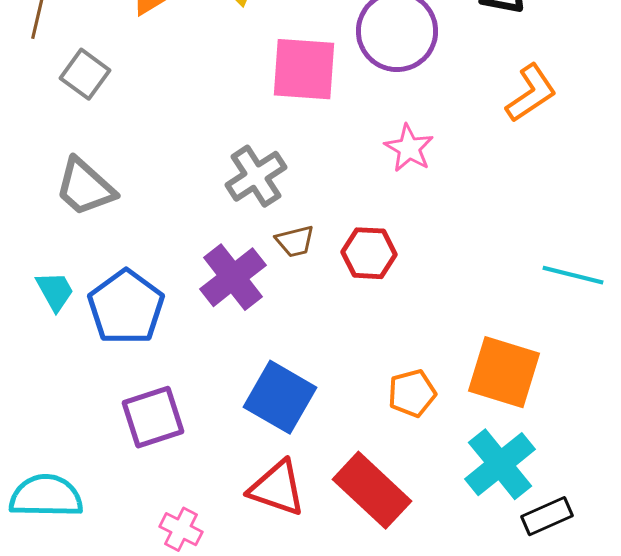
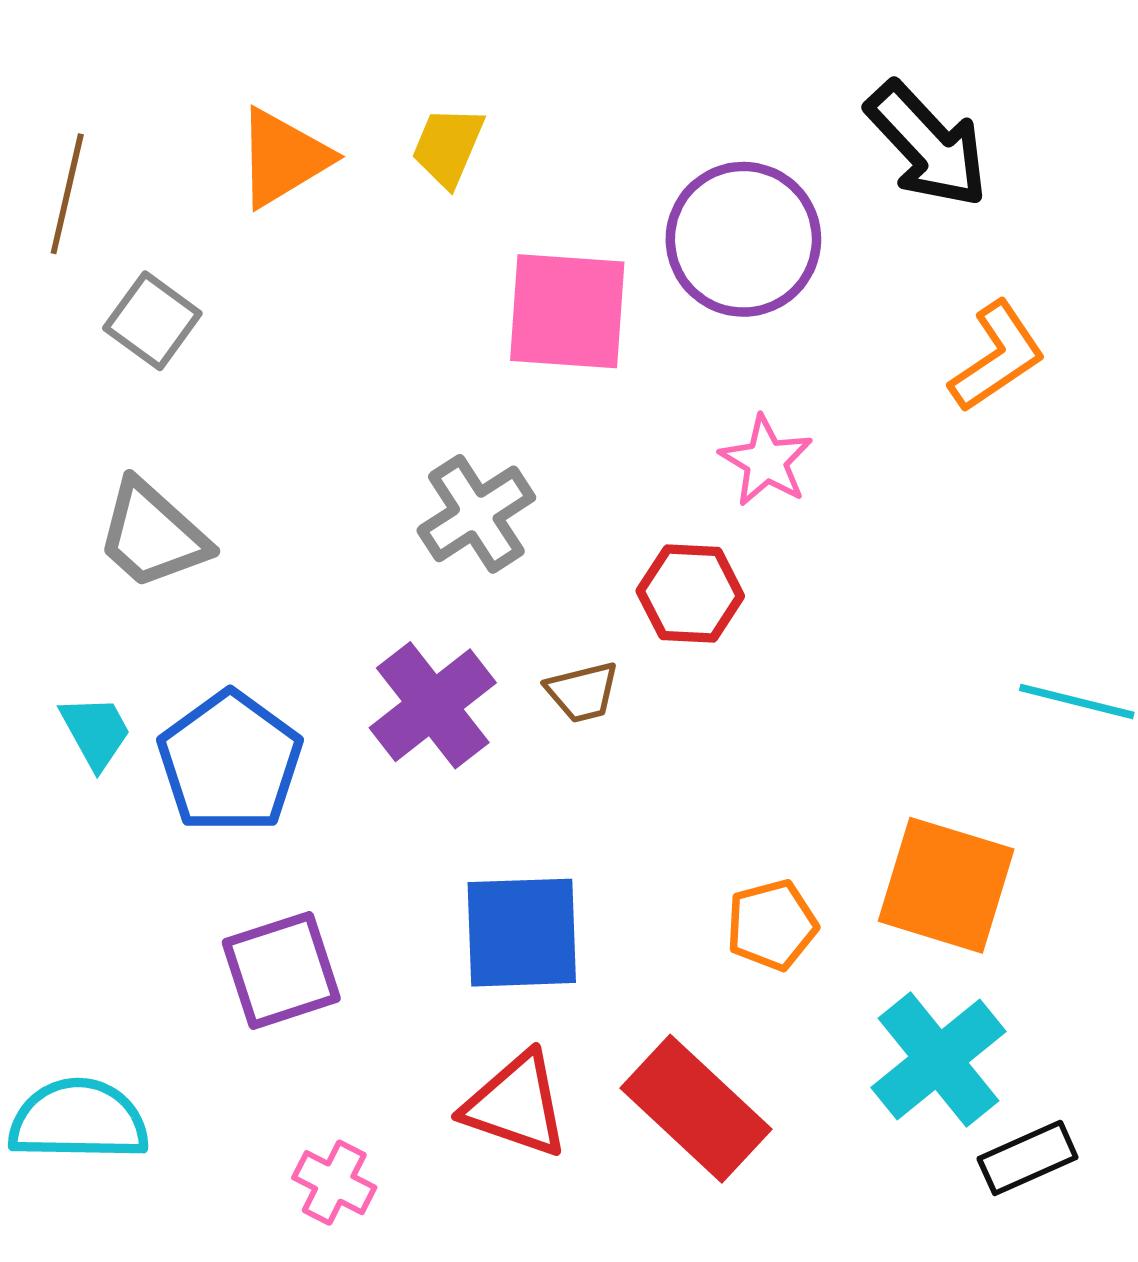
brown trapezoid: (295, 241) -> (582, 692), moved
red hexagon: (369, 253) -> (690, 593), moved
blue square: (280, 397) -> (522, 933), turned -32

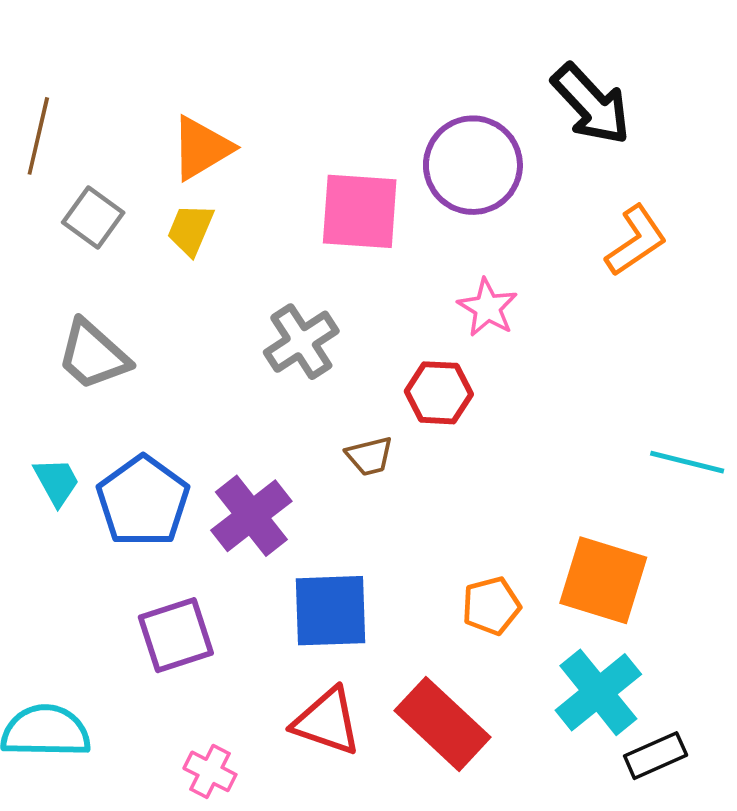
yellow trapezoid: (448, 146) -> (191, 230), moved
orange triangle: (283, 158) -> (201, 148), moved
purple cross: (433, 705) -> (251, 516), moved

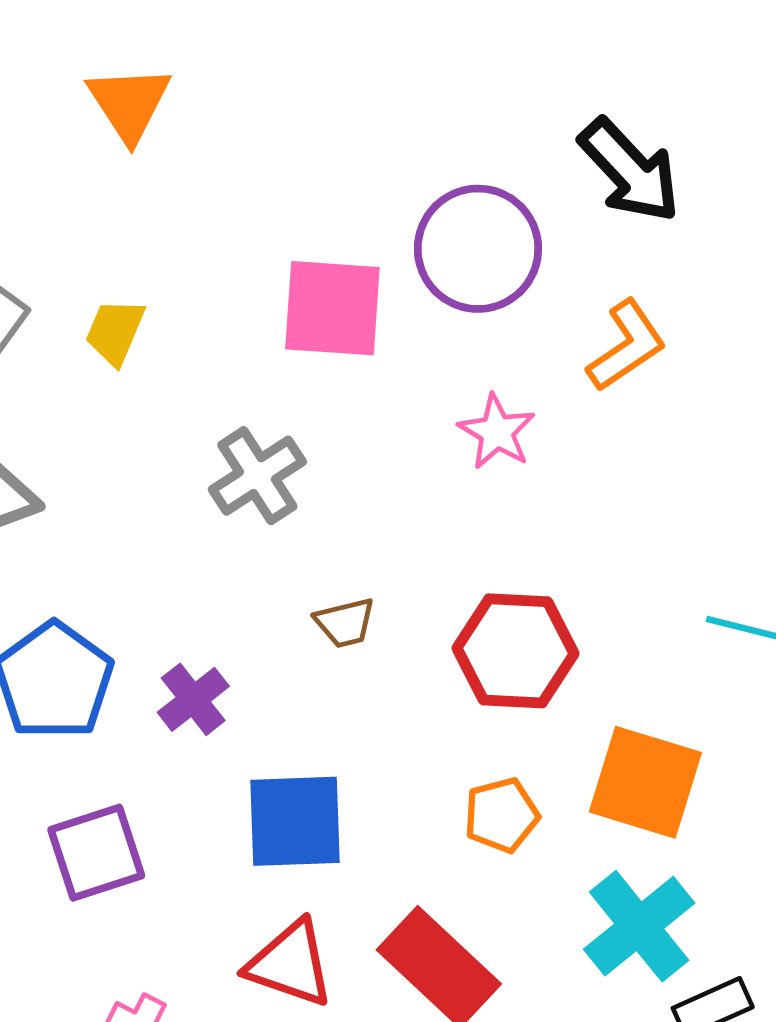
orange triangle: (201, 148) -> (129, 103), moved, turned -32
orange L-shape: (636, 241) -> (627, 346), moved
red hexagon: (439, 393) -> (516, 651), moved, size x1.4
purple cross: (251, 516) -> (193, 699), size x0.7

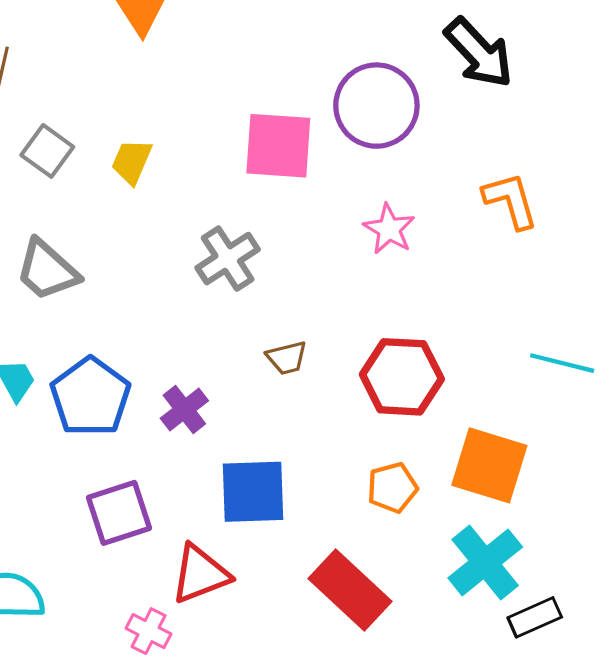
orange L-shape: (627, 346) -> (510, 201), moved, turned -72
red triangle: (290, 964) -> (200, 574), moved, turned -40

